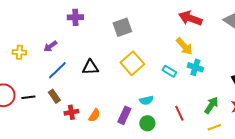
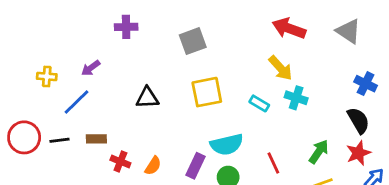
yellow square: (132, 63) -> (207, 92), turned 30
blue line: (57, 70) -> (77, 102), moved
brown rectangle: (54, 96) -> (96, 139), turned -56
cyan semicircle: (146, 100) -> (227, 145), size x1.6
red cross: (71, 112) -> (120, 162), turned 32

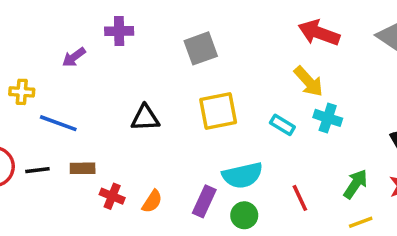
purple arrow: (91, 68) -> (74, 57), moved
blue line: (77, 102) -> (58, 123), turned 64

